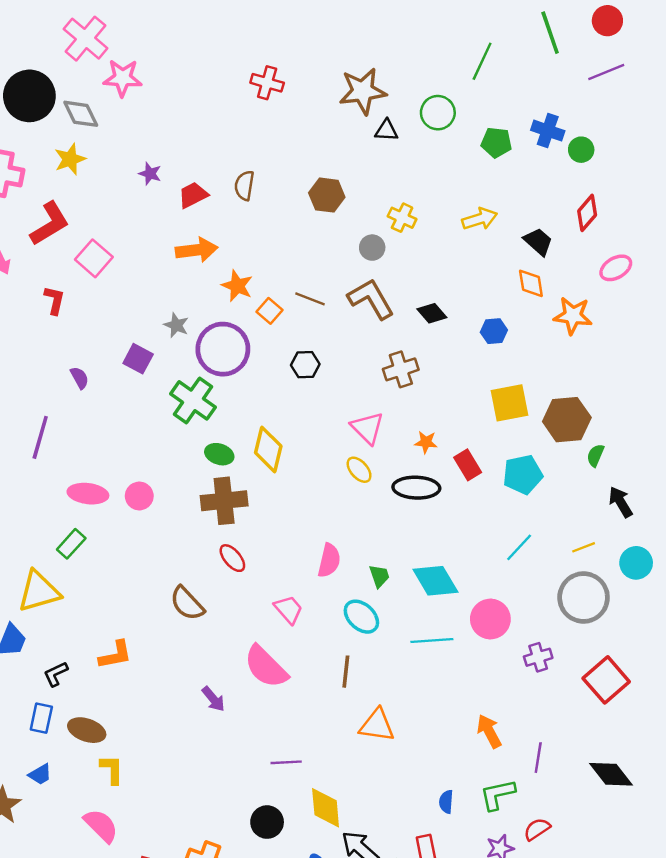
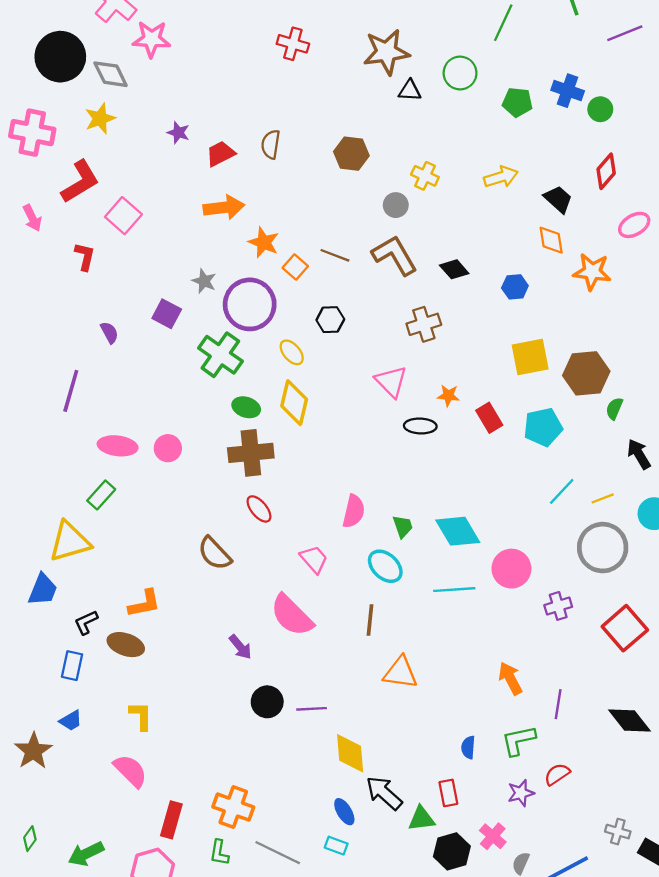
yellow ellipse: (359, 470) -> (292, 352), moved
black ellipse: (416, 488) -> (420, 426), moved, size x0.7
cyan line: (519, 547) -> (562, 491), moved
brown ellipse: (87, 730) -> (126, 645), moved
black circle: (267, 822) -> (267, 702), moved

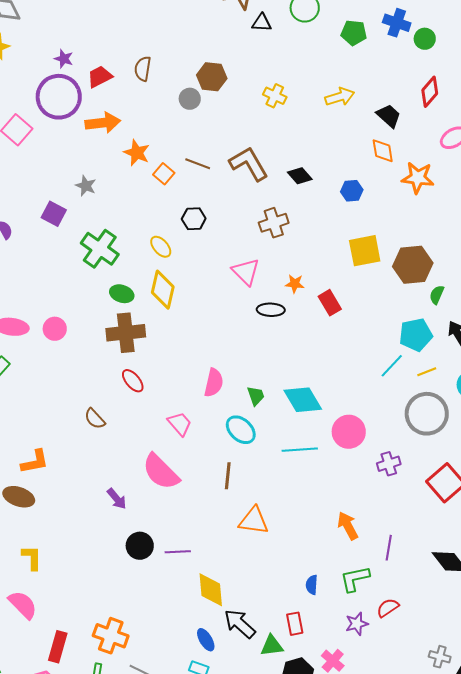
gray circle: (396, 205) -> (190, 99), moved
purple circle: (250, 304) -> (59, 97), moved
cyan pentagon: (543, 427) -> (416, 335), moved
brown semicircle: (215, 553) -> (95, 419), size x0.7

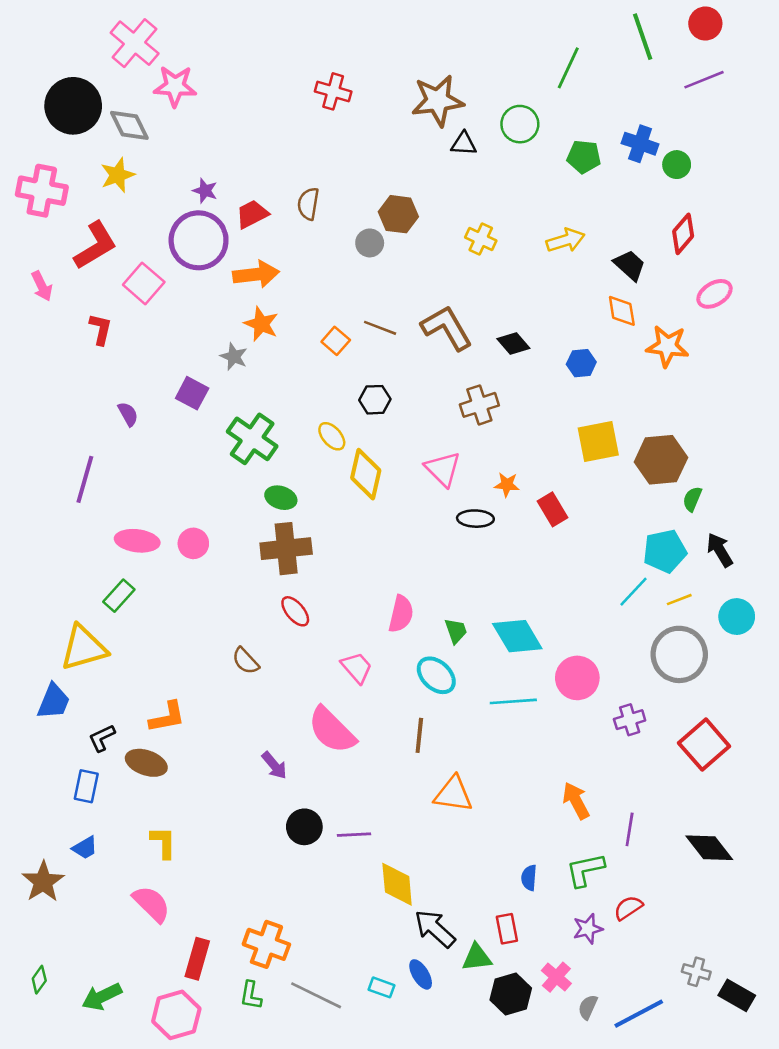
orange star: (137, 153) -> (261, 324), moved
yellow diamond: (163, 290) -> (366, 474), moved
blue ellipse: (206, 640) -> (421, 974), moved

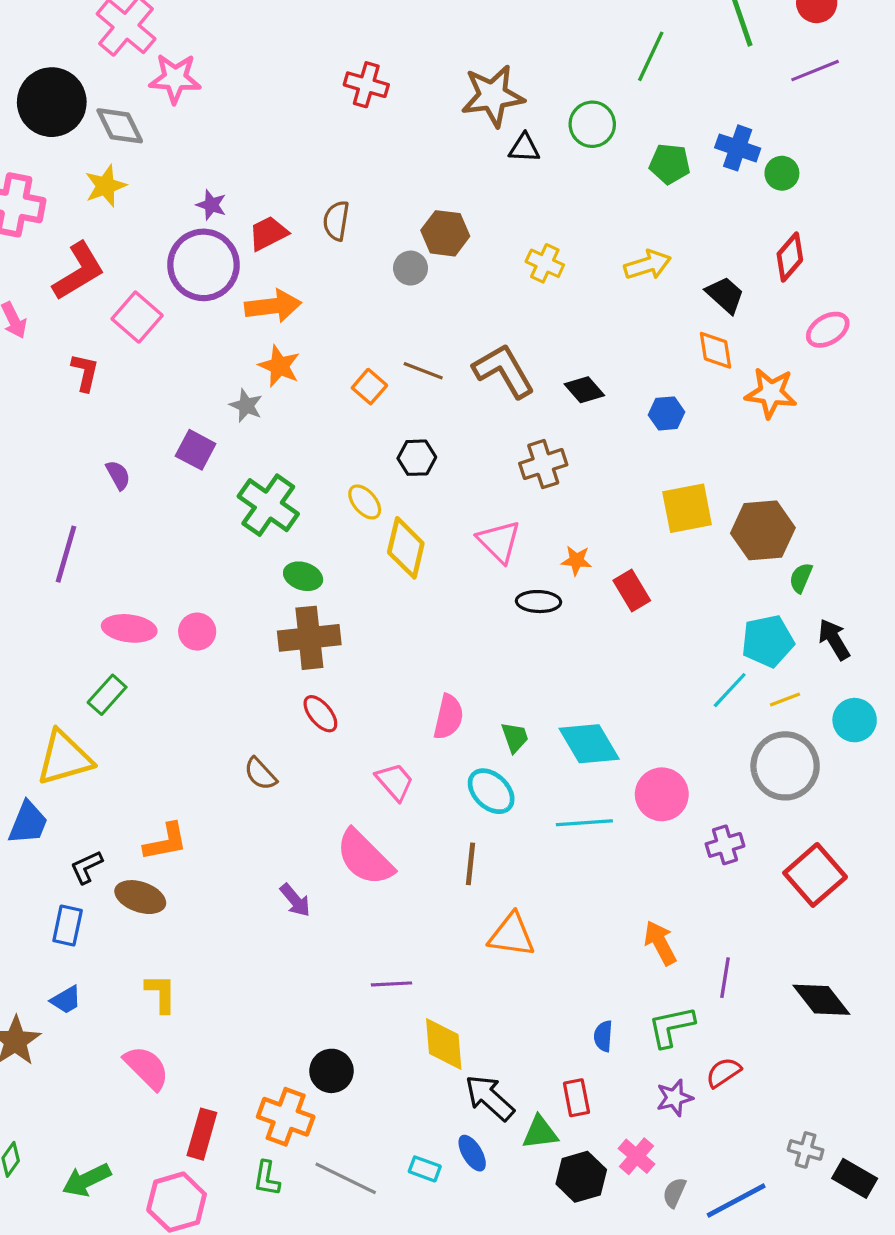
black circle: (304, 827) -> (331, 1071), moved

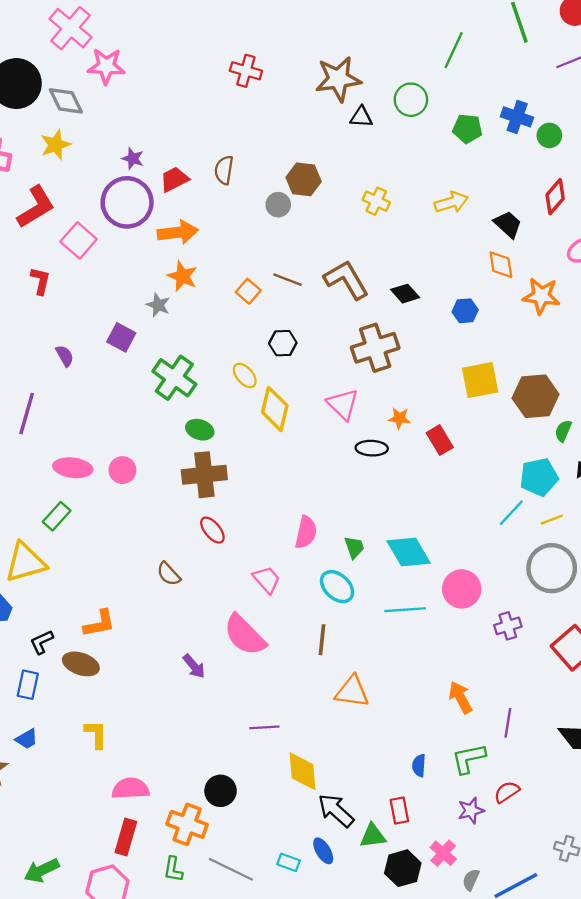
brown cross: (543, 464) -> (375, 348), size x1.4
pink semicircle: (147, 1068) -> (131, 789), moved, turned -48

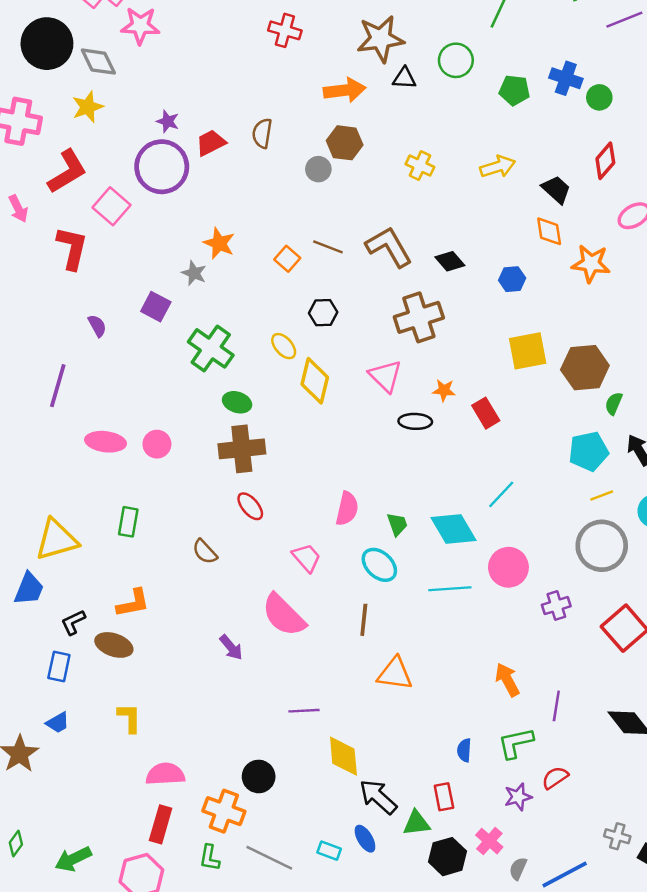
orange arrow: (178, 232) -> (345, 90), moved
red L-shape: (40, 281) -> (72, 248), size x1.5
cyan line: (511, 513) -> (501, 494), moved
green rectangle: (57, 516) -> (128, 522), moved, turned -32

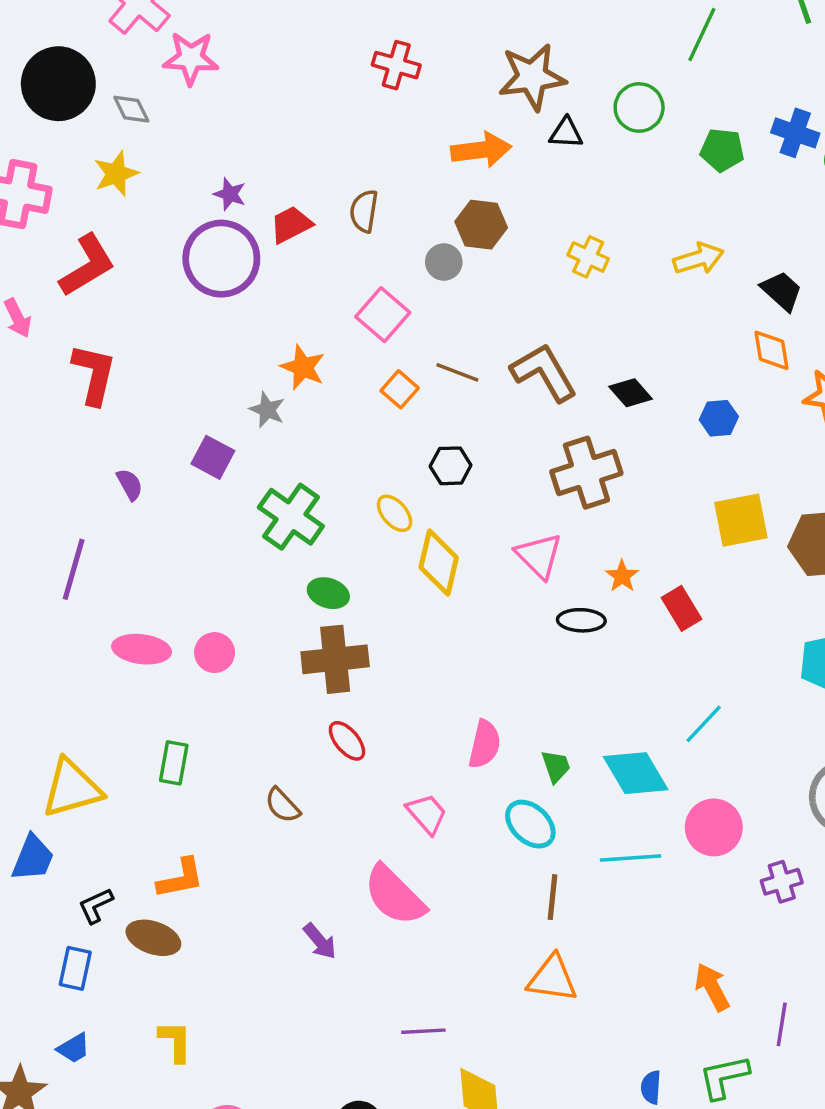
gray diamond: (98, 62) -> (131, 109), size x0.7
pink square: (112, 206) -> (383, 315), moved
orange star: (444, 390) -> (622, 576), turned 30
brown line: (364, 620) -> (552, 897), moved

